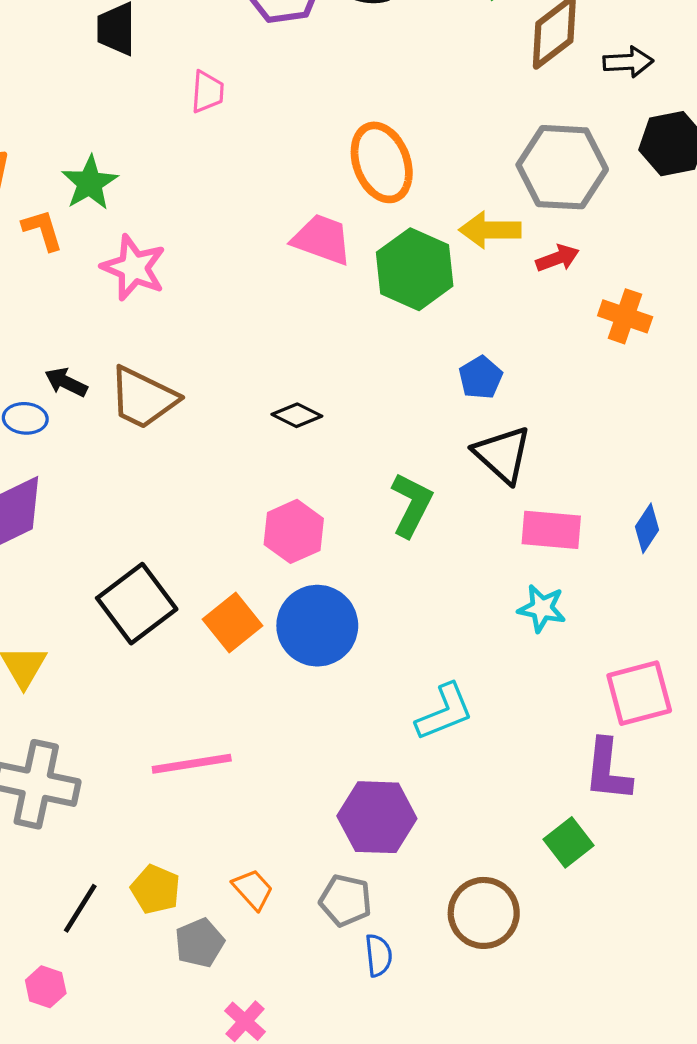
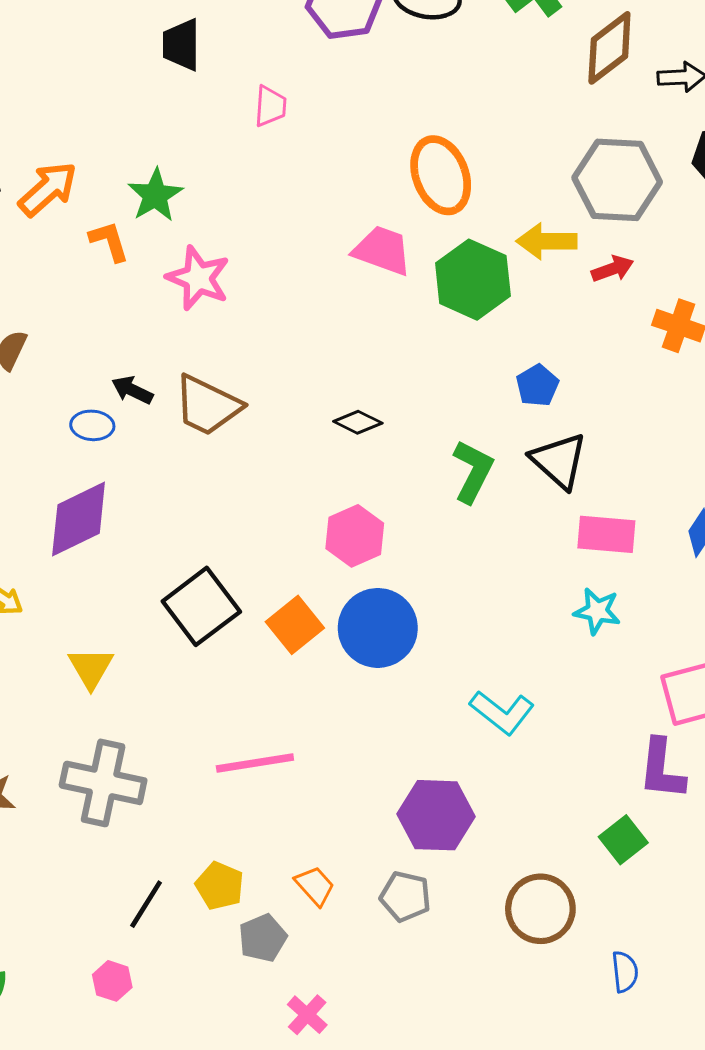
green L-shape: (411, 505) -> (473, 471), moved
cyan L-shape: (444, 712) -> (502, 712), turned 60
blue semicircle: (379, 955) -> (625, 972), moved

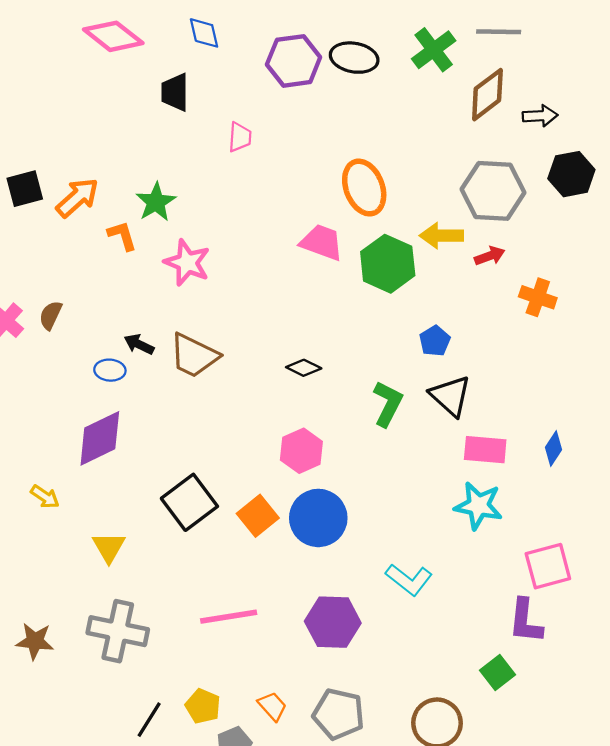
cyan star: (597, 611) -> (478, 506), size x1.4
purple hexagon: (436, 815) -> (333, 622), moved
gray pentagon: (405, 897) -> (338, 714), size x1.4

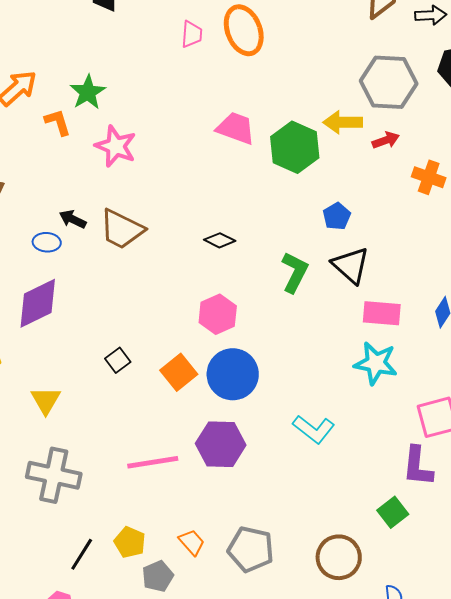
pink trapezoid: (240, 137) -> (192, 34), moved
orange ellipse: (364, 188) -> (244, 30), moved
black square: (189, 502) -> (118, 360), size x0.5
purple hexagon: (333, 622) -> (221, 444), moved

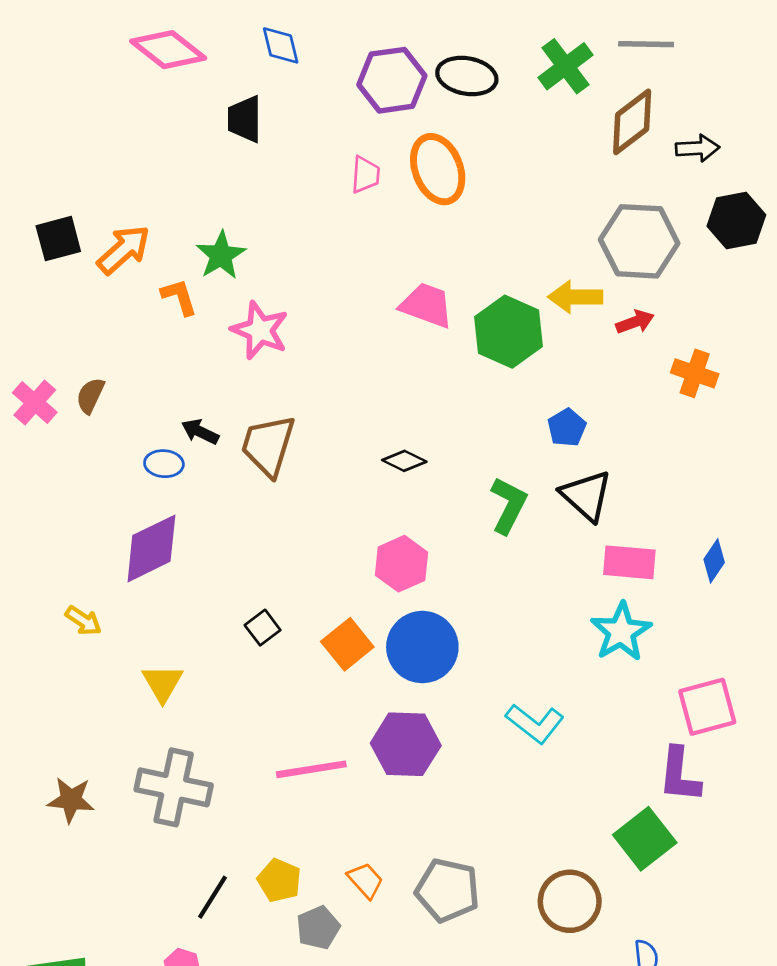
brown trapezoid: (122, 229) -> (268, 446), turned 81
cyan star: (376, 363) -> (621, 632), turned 30
green square: (393, 512) -> (645, 839), size x1.4

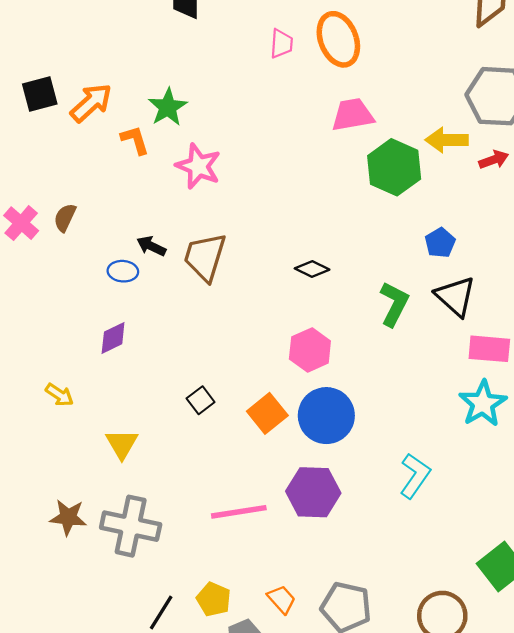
pink trapezoid: (427, 305) -> (353, 115), moved, turned -30
purple diamond: (151, 548) -> (113, 338), size x0.6
cyan L-shape: (535, 723) -> (415, 476), turned -93
brown star: (71, 800) -> (68, 517), moved

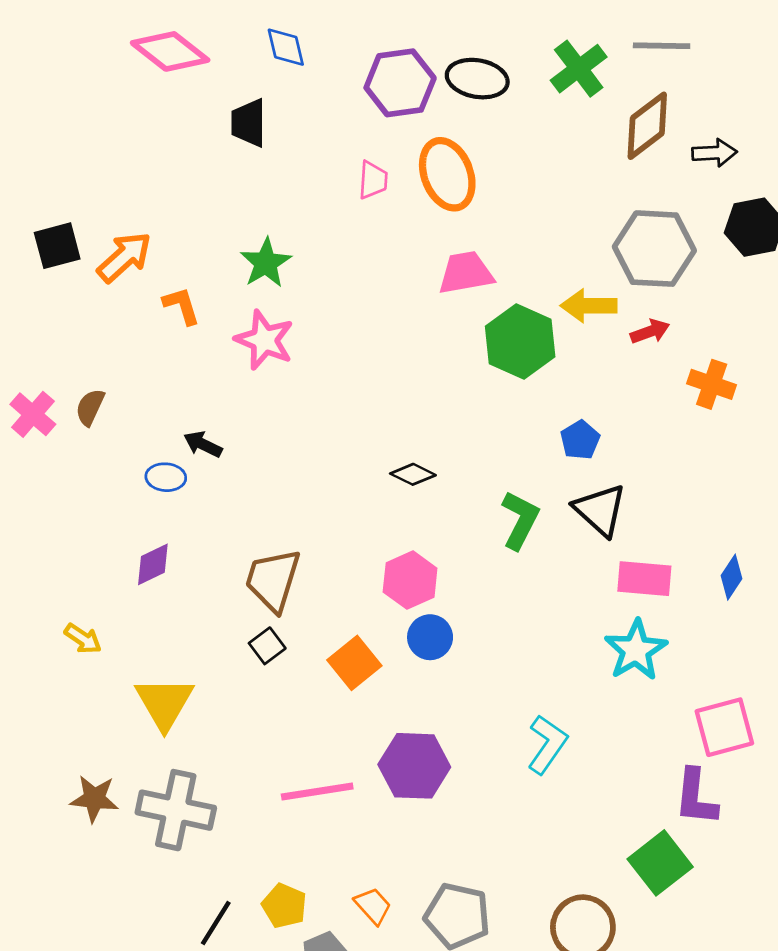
green star: (168, 107) -> (266, 263), moved
brown trapezoid: (205, 257) -> (273, 580), moved
blue circle: (326, 416) -> (430, 637), moved, size x0.6
yellow triangle: (122, 444) -> (164, 703), size x1.4

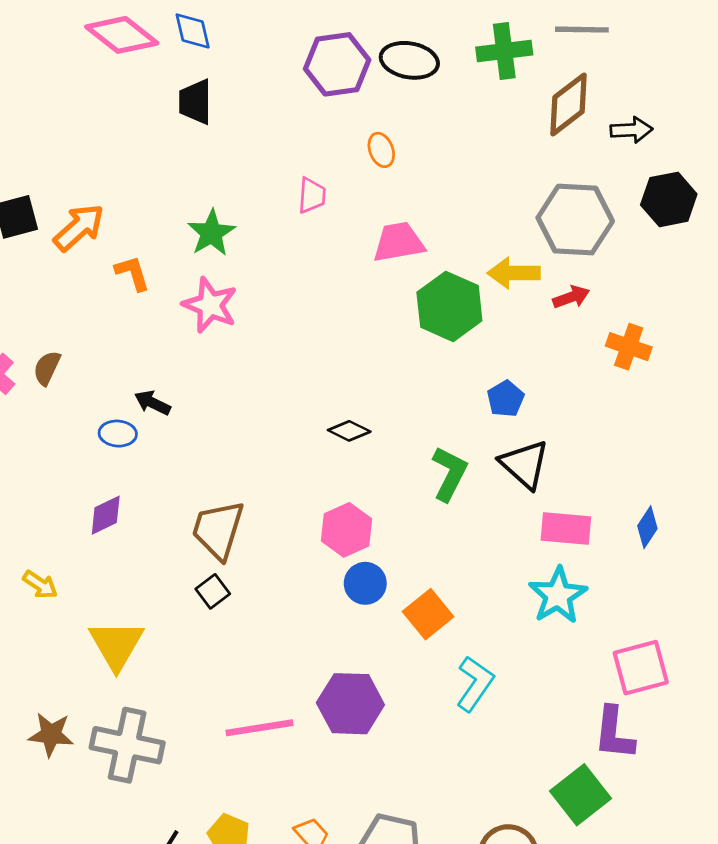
blue diamond: (286, 47) -> (193, 31), moved
green cross: (579, 69) -> (504, 51), turned 30
orange ellipse: (447, 174) -> (381, 150), size x0.5
pink trapezoid: (373, 180) -> (312, 195), moved
orange square: (354, 663) -> (428, 614), moved

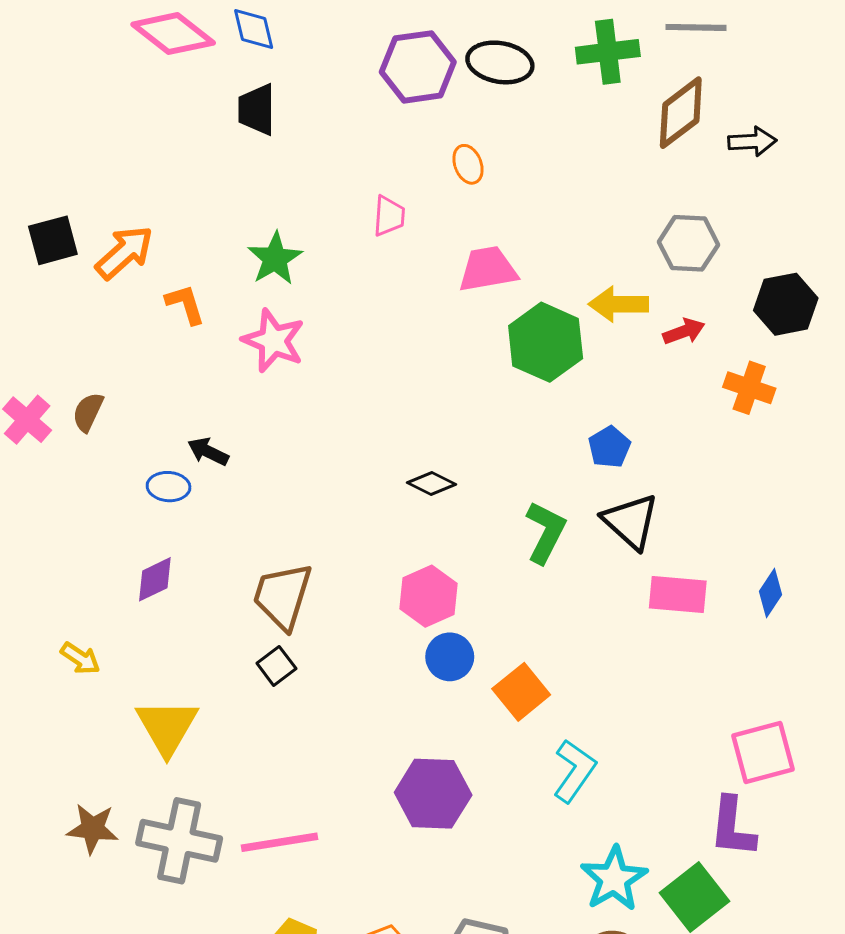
black hexagon: (669, 199) -> (786, 304), moved
gray hexagon: (575, 220) -> (688, 243), size x0.7
cyan star: (558, 595) -> (614, 879), moved
pink line: (260, 728) -> (279, 842), moved

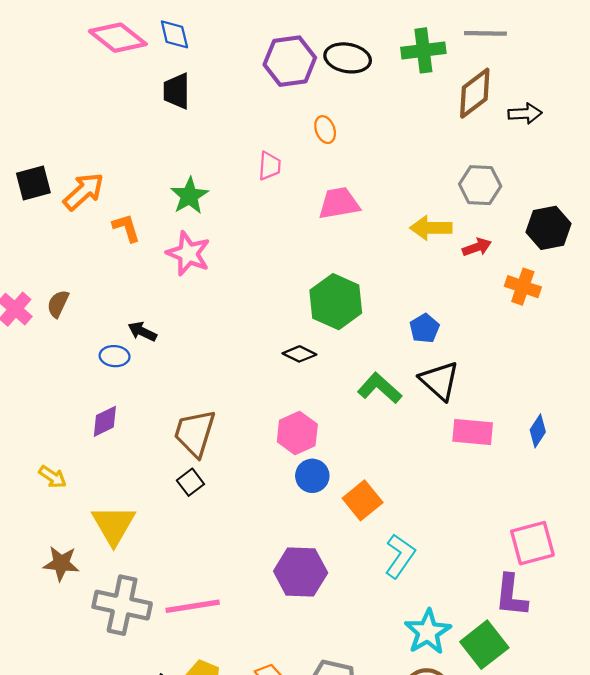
green hexagon: (546, 342) -> (336, 302), moved
green L-shape: (546, 532) -> (380, 388), turned -75
brown star: (92, 829) -> (61, 563), moved

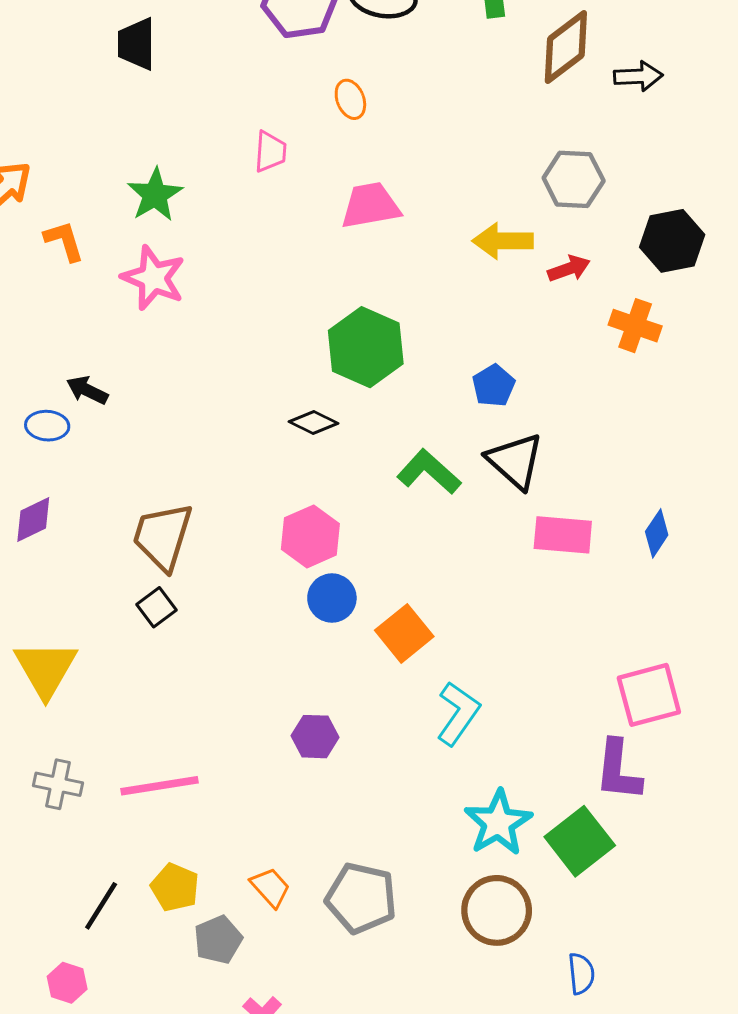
purple hexagon: (301, 572) -> (315, 737), size x0.6
gray cross: (122, 605) -> (58, 784), size x0.6

